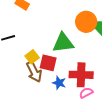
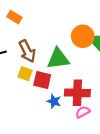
yellow square: (32, 57) -> (25, 74), turned -32
brown arrow: (34, 72) -> (27, 51), moved

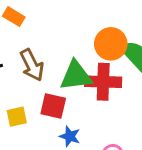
yellow square: (25, 74) -> (17, 117), moved, turned -32
red cross: (77, 93) -> (103, 82), moved

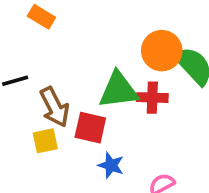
brown arrow: (32, 65) -> (55, 107), moved
red cross: (103, 82) -> (152, 98), size x0.7

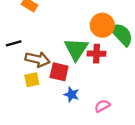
green triangle: (119, 90) -> (76, 49), turned -50
brown arrow: (55, 107) -> (37, 59), turned -50

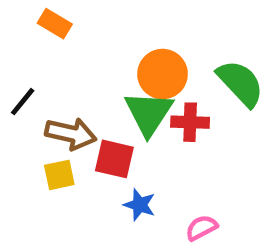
orange circle: (102, 25) -> (163, 74), moved
black line: (14, 43) -> (23, 102), turned -35

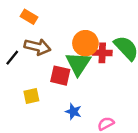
red cross: (190, 122) -> (102, 53), moved
brown arrow: (71, 134) -> (37, 47), moved
red square: (114, 159) -> (60, 76), moved

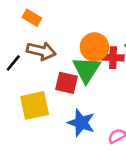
yellow square: (31, 96) -> (35, 105), size x1.6
blue star: (73, 112) -> (81, 123), size x1.5

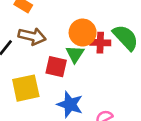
green triangle: (86, 70) -> (75, 54), size x0.7

